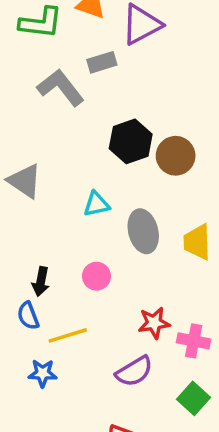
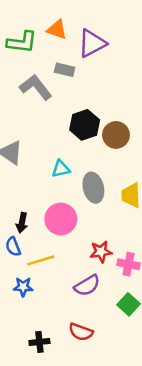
gray rectangle: (102, 62) -> (65, 70), turned 30
pink circle: (96, 276) -> (61, 219), size x1.6

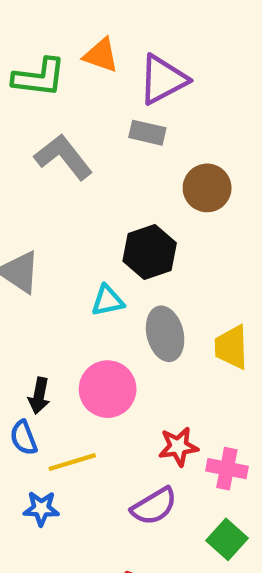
gray rectangle: (65, 70) -> (147, 133), moved
black hexagon: (85, 125) -> (150, 252), moved
brown circle: (116, 135) -> (207, 188), moved

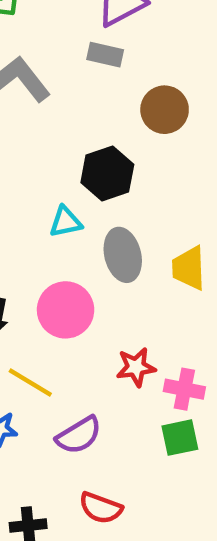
yellow line: (72, 462) -> (30, 383), turned 48
purple semicircle: (154, 506) -> (79, 435), moved
green square: (227, 539) -> (180, 438), moved, turned 36

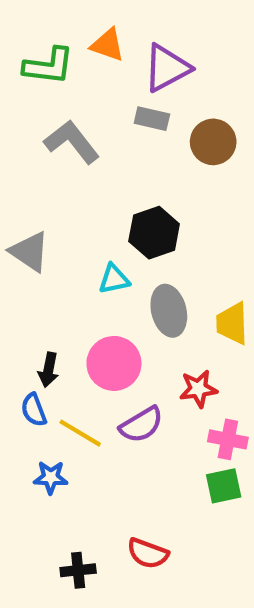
brown circle: (165, 110) -> (213, 142), moved
red star: (136, 367) -> (198, 389), moved
purple semicircle: (79, 435) -> (141, 425), moved

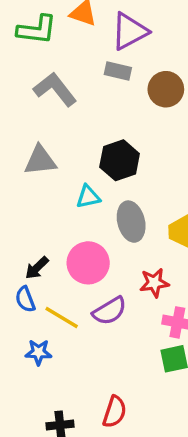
gray triangle: (30, 252) -> (40, 160), moved, turned -40
black arrow: (49, 370) -> (37, 268), turned 35
red semicircle: (148, 553) -> (115, 412), turned -92

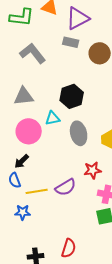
pink circle: (88, 263) -> (29, 131), moved
yellow line: (62, 317) -> (37, 191), turned -40

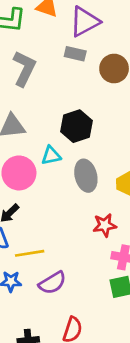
gray L-shape: (33, 53) -> (24, 69), turned 64
purple semicircle: (66, 187) -> (52, 283), moved

